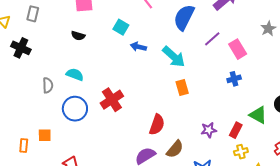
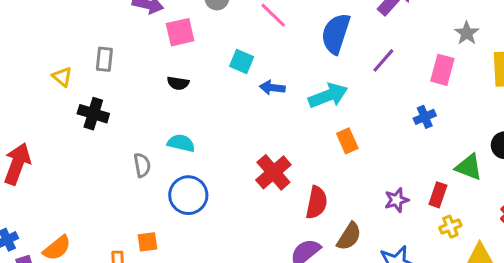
pink rectangle: (238, 49) -> (442, 70), moved, turned 54
cyan arrow: (174, 57) -> (328, 96), turned -55
red cross: (112, 100) -> (273, 172), moved

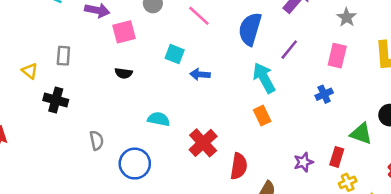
gray star: (467, 33) -> (347, 17), moved
cyan arrow: (328, 96) -> (264, 78), moved, turned -96
cyan semicircle: (181, 143) -> (159, 119), moved

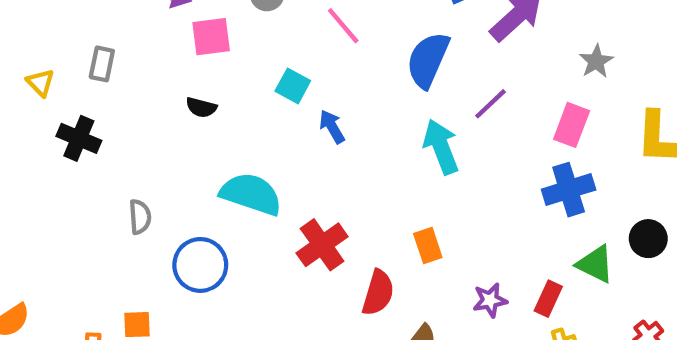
blue arrow: (200, 74) -> (332, 127), turned 48
blue cross: (324, 94) -> (569, 190), moved, size x1.6
orange rectangle: (262, 116) -> (428, 245), moved
cyan semicircle: (159, 119) -> (251, 194), size x1.6

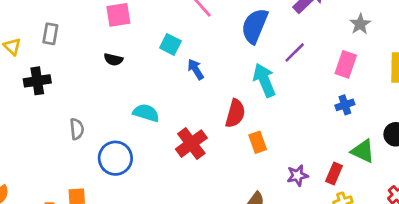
black cross: (79, 138) -> (37, 81), turned -30
blue cross: (569, 190) -> (345, 105), size x0.6
cyan semicircle: (251, 194) -> (146, 113), size x0.7
red semicircle: (378, 293) -> (235, 113), moved

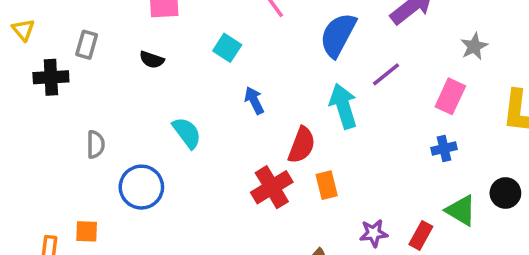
gray rectangle: (50, 34) -> (87, 45), moved
blue arrow: (196, 69) -> (254, 100), moved
cyan semicircle: (146, 113) -> (187, 133), turned 30
red cross: (191, 144) -> (272, 187), moved

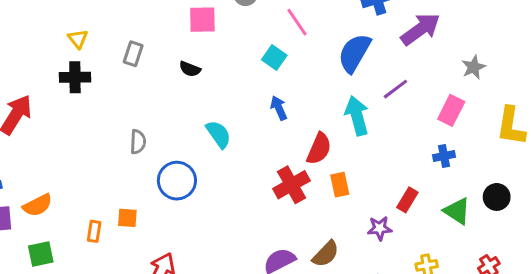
cyan square: (227, 48) -> (274, 57), moved
black cross: (51, 77) -> (75, 77), moved
red rectangle: (421, 235) -> (407, 200), moved

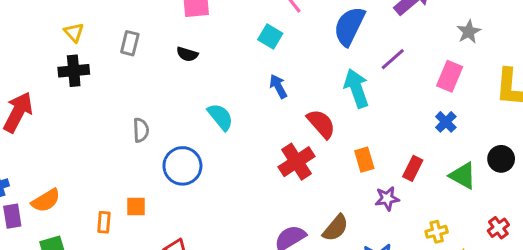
red semicircle: (319, 149) -> (321, 124), turned -60
blue cross: (444, 156) -> (446, 122), turned -30
orange rectangle: (340, 185) -> (364, 160), moved

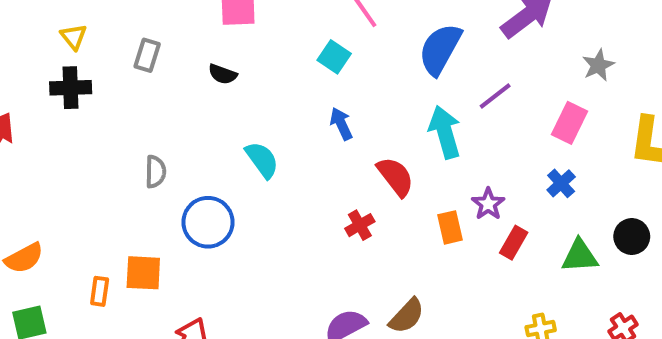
red cross: (297, 162) -> (360, 225), size x0.6
green triangle: (463, 176) -> (580, 256), turned -36
purple star: (387, 198) -> (488, 204), moved, turned -30
orange square: (136, 207) -> (143, 273), size x1.4

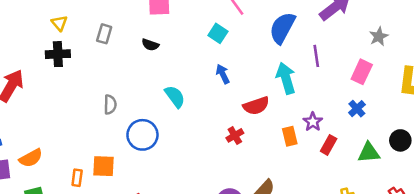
purple line: (495, 96) -> (316, 56), turned -60
red semicircle: (395, 177) -> (256, 106), turned 110

